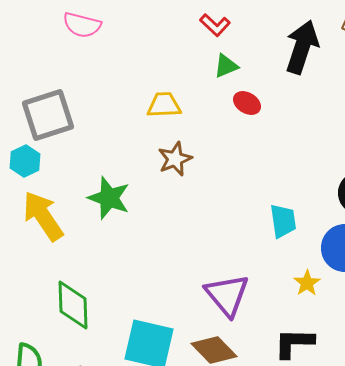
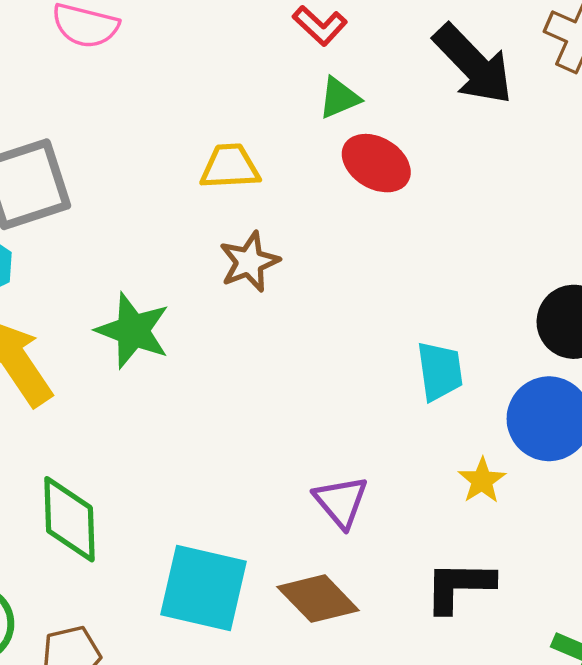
black arrow: (302, 47) -> (473, 64), turned 118
red ellipse: (247, 103) -> (376, 163), size x1.4
purple triangle: (227, 295) -> (341, 502), size x0.7

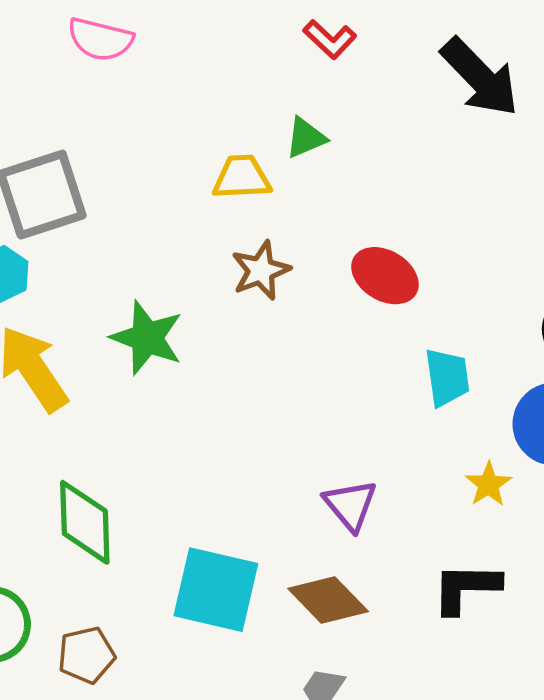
green triangle: (339, 98) -> (306, 138), moved
red ellipse: (376, 163) -> (385, 276), moved

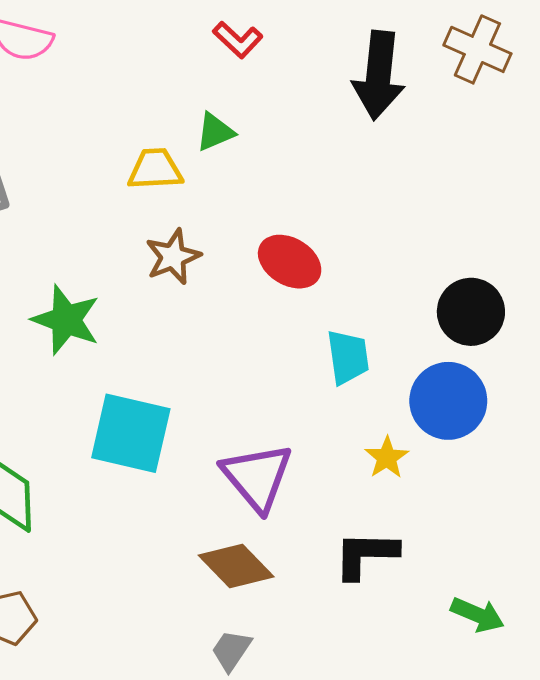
black arrow: (480, 77) -> (379, 75), turned 50
purple triangle: (350, 505) -> (257, 477), size x1.4
cyan square: (216, 590) -> (131, 433), moved

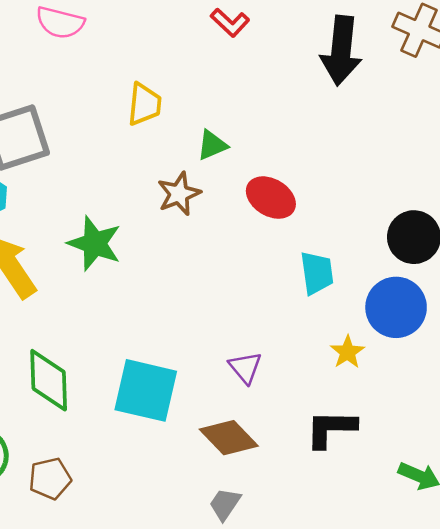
green triangle: (215, 132) -> (212, 145), moved
yellow trapezoid: (155, 169) -> (144, 104), moved, turned 99
cyan square: (131, 433) -> (146, 390), moved
purple triangle: (257, 477) -> (245, 367), size x0.6

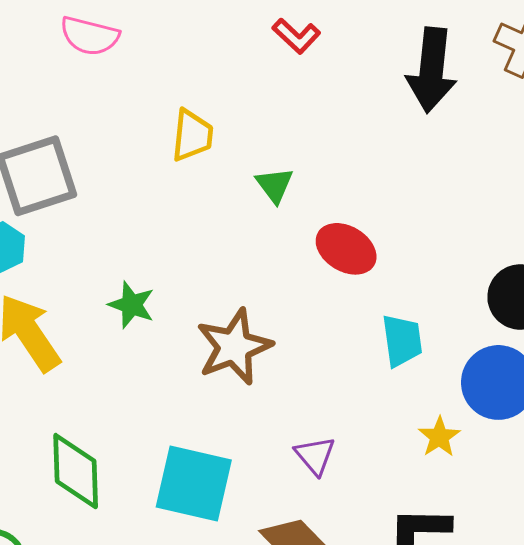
green triangle: (212, 145) -> (275, 185), turned -44
brown star: (179, 194) -> (234, 347), moved, size x1.4
green star: (95, 244) -> (132, 305), size x0.7

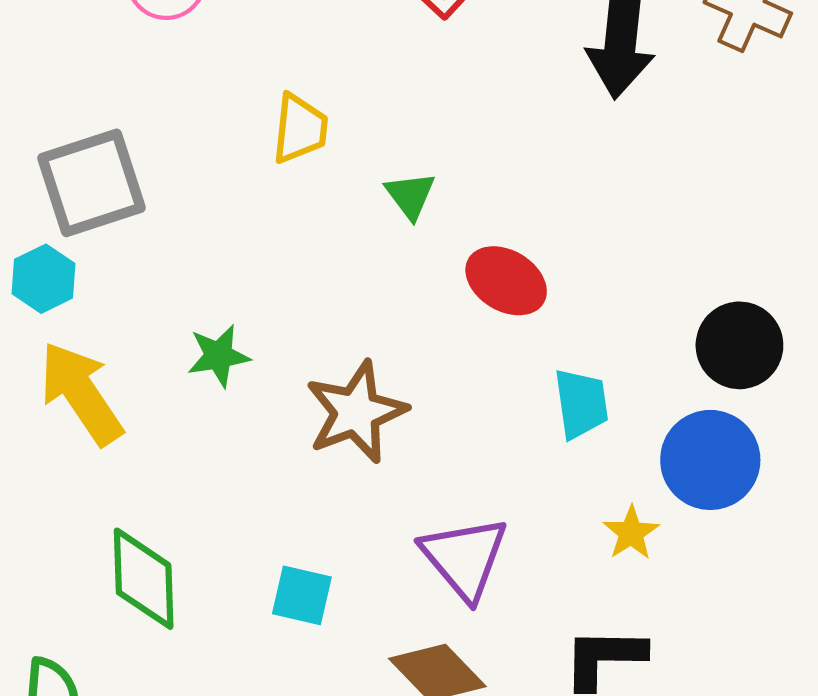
green star: (132, 305) -> (219, 356), turned -30
purple triangle: (315, 456) -> (464, 558), size x1.6
cyan square: (194, 484) -> (302, 595), size x0.6

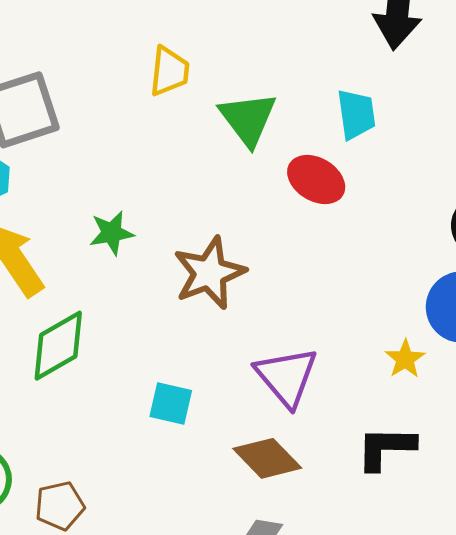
green triangle: (410, 195) -> (248, 119), size x1.6
cyan trapezoid: (581, 404) -> (356, 114), moved
green diamond: (144, 579) -> (58, 346), moved, turned 62

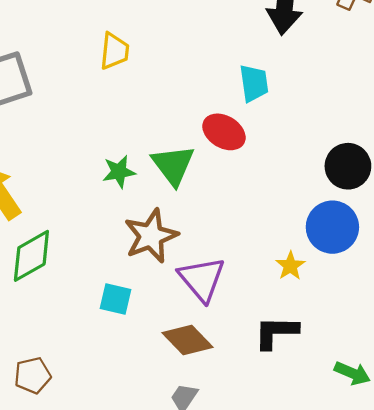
green triangle: (248, 119) -> (173, 165), moved
green star: (112, 233) -> (119, 172), moved
brown star: (209, 273) -> (151, 236), moved

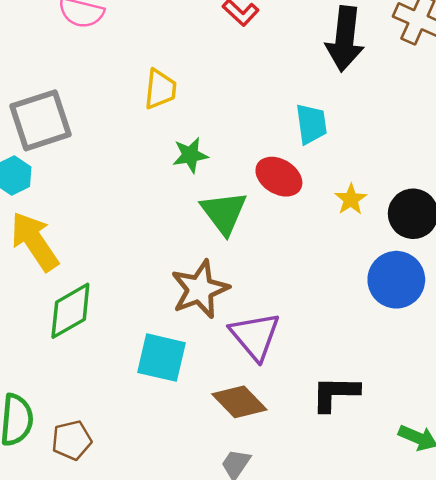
green star: (119, 172) -> (190, 155), moved
yellow star: (290, 266) -> (351, 199), moved
cyan square: (116, 299) -> (162, 358), size x1.4

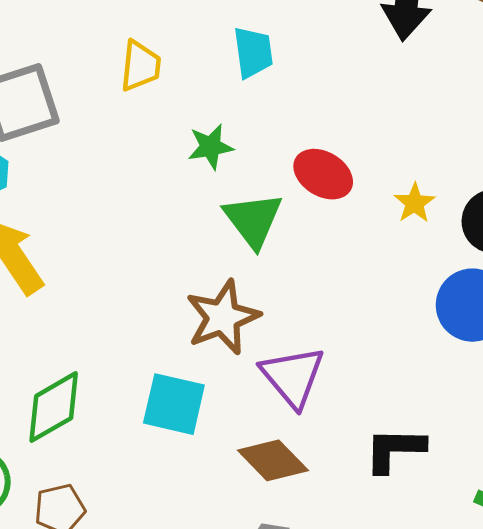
yellow trapezoid: (160, 89) -> (140, 66), moved
cyan trapezoid: (311, 124) -> (253, 52), moved
green diamond: (70, 311) -> (54, 407), moved

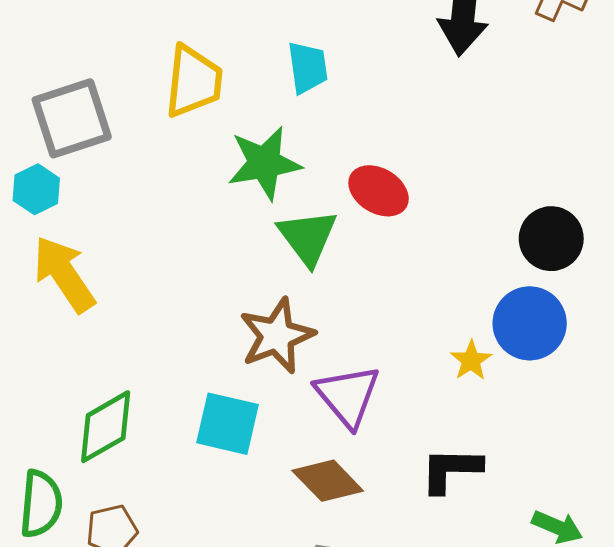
yellow trapezoid: (140, 66) -> (194, 81), size x1.4
green star: (210, 147) -> (264, 163), size x1.6
yellow star: (415, 203) -> (471, 360), moved

